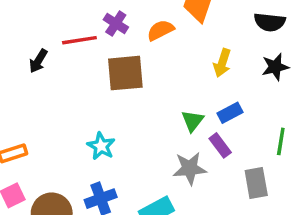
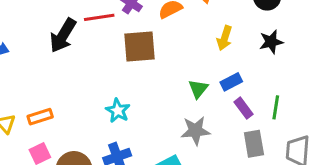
black arrow: (38, 61) -> (63, 36), size x1.6
purple rectangle: (220, 145) -> (244, 108), moved

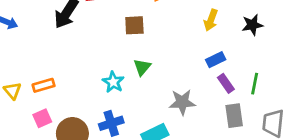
brown square: (139, 47) -> (134, 25), size x0.7
green triangle: (198, 89) -> (142, 67), moved

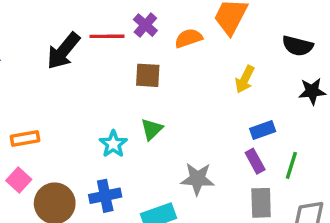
black star: (252, 25) -> (312, 91), moved
blue rectangle: (216, 60) -> (263, 130), moved
pink square: (42, 118) -> (19, 180), turned -30

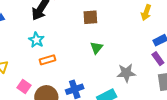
orange rectangle: (25, 138) -> (47, 60), moved
cyan star: (113, 144) -> (36, 40), moved

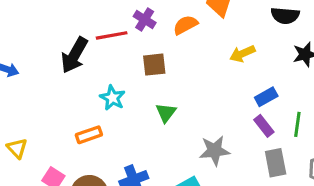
yellow arrow: (146, 13) -> (242, 54), turned 49
cyan star: (36, 40) -> (112, 98), moved

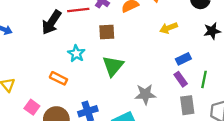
green triangle: (166, 113) -> (113, 66), size x1.5
orange rectangle: (89, 135) -> (58, 78), turned 42

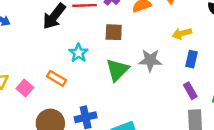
blue rectangle: (183, 59) -> (191, 59), moved, turned -56
gray star: (145, 94) -> (150, 60), moved
pink square: (32, 107) -> (25, 88), moved

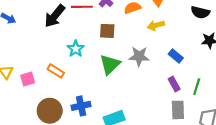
yellow arrow: (182, 34) -> (156, 25), moved
blue rectangle: (191, 59) -> (176, 56), turned -64
pink square: (25, 88) -> (28, 79), turned 32

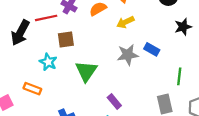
brown square: (107, 31) -> (66, 39), moved
gray star: (139, 56) -> (128, 55), moved
purple rectangle: (174, 84) -> (114, 101), moved

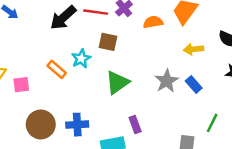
yellow arrow: (125, 22) -> (194, 49), moved
gray star: (128, 55) -> (167, 81), turned 30
orange rectangle: (32, 89) -> (57, 69), moved

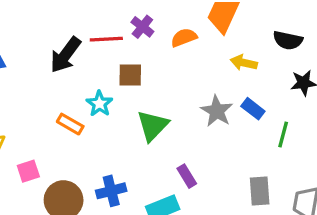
yellow arrow: (194, 49) -> (244, 63), turned 30
pink square: (21, 85) -> (28, 171), moved
green line: (212, 123) -> (283, 134), moved

